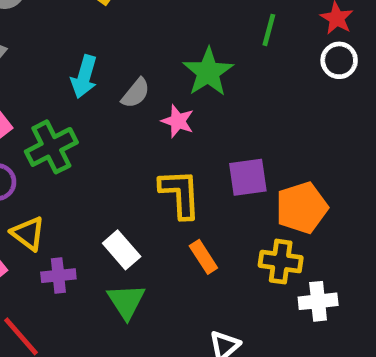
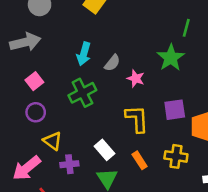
green star: (208, 72) -> (171, 58), moved
green cross: (51, 147) -> (82, 93), moved
orange rectangle: (203, 257) -> (140, 160), moved
yellow cross: (281, 262) -> (176, 156), moved

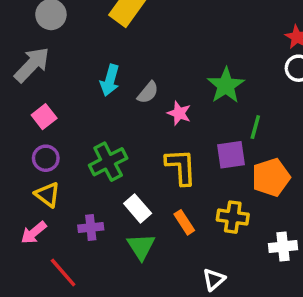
green line: (186, 28) -> (255, 127), moved
gray arrow: (25, 42) -> (32, 65), turned -32
green cross: (82, 93) -> (108, 162), moved
yellow triangle: (53, 141) -> (47, 195), moved
pink arrow: (27, 168) -> (34, 233), size x0.7

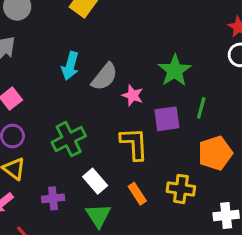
gray semicircle: (148, 92) -> (105, 77), size x1.4
purple square: (231, 155) -> (167, 119), moved

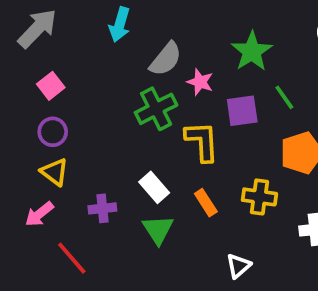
cyan arrow: (70, 66) -> (120, 25), moved
green line: (201, 108) -> (284, 97), turned -50
green cross: (69, 139) -> (156, 109), moved

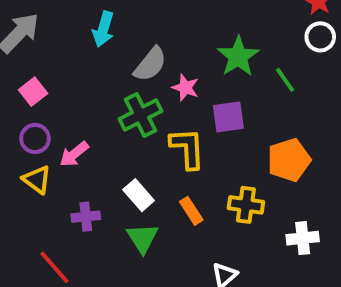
green line: (284, 97) -> (285, 80), moved
pink arrow: (39, 214) -> (74, 154), moved

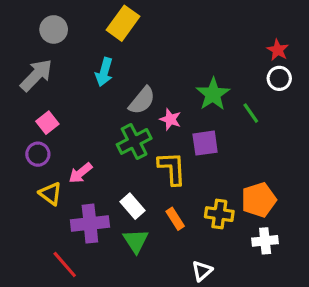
purple circle: (35, 138) -> (38, 154), moved
orange pentagon: (289, 160) -> (259, 200), moved
purple cross: (86, 217) -> (90, 224), size x1.6

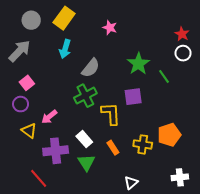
yellow rectangle: (123, 23) -> (64, 18), moved
pink star: (170, 119) -> (110, 28), moved
white cross: (265, 241) -> (180, 177), moved

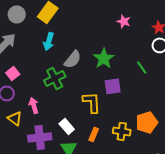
pink star: (110, 28) -> (124, 21), moved
green star: (138, 64) -> (104, 58), moved
green cross: (85, 96) -> (55, 78), moved
pink arrow: (49, 117) -> (34, 105), turned 112
orange rectangle: (113, 148) -> (94, 134), turned 56

